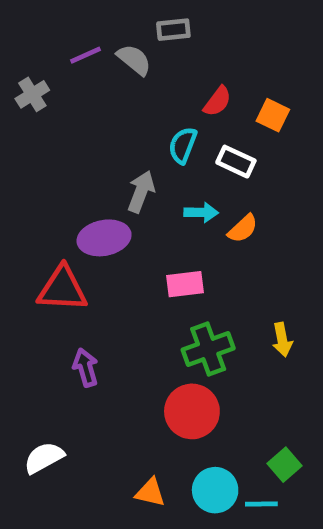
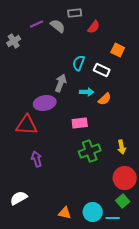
red semicircle: (217, 101) -> (94, 27), moved
red circle: (192, 411) -> (125, 178), moved

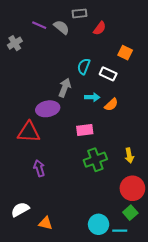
purple line: (37, 24) -> (39, 25), turned 48
orange triangle: (65, 213) -> (46, 223), moved

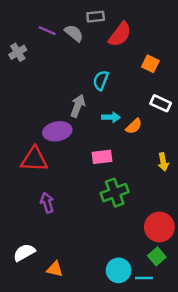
red semicircle: (100, 28) -> (120, 34), size x1.5
white rectangle: (108, 74) -> (161, 103), moved
yellow arrow: (129, 155) -> (163, 162), moved

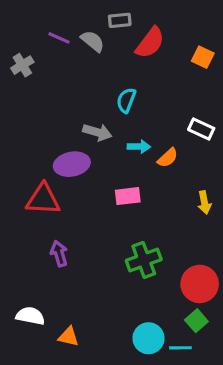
orange square: (150, 64) -> (203, 57), moved
gray arrow: (78, 106) -> (97, 132), turned 85
green cross: (115, 193) -> (144, 260), moved
white semicircle: (24, 252) -> (30, 316), turned 40

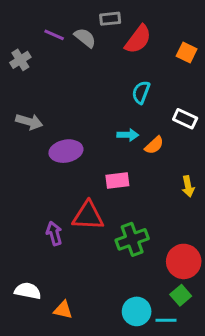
cyan semicircle: (126, 100) -> (141, 92), moved
gray arrow: (97, 132) -> (29, 122), moved
red triangle: (43, 199) -> (88, 216), moved

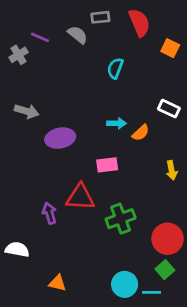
purple line: (54, 35) -> (40, 37), moved
red semicircle: (138, 39) -> (139, 23), moved, turned -60
cyan semicircle: (141, 92) -> (115, 68), moved
white semicircle: (28, 291) -> (17, 249), moved

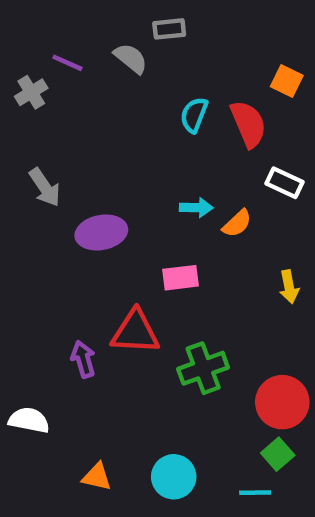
red semicircle: (139, 23) -> (248, 124), moved
gray arrow: (27, 111) -> (45, 187), turned 40
cyan circle: (125, 284) -> (174, 477), moved

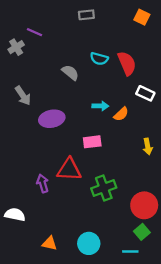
gray semicircle: (131, 58) -> (70, 73), moved
orange square: (287, 81) -> (142, 17), moved
cyan semicircle: (194, 115) -> (99, 59), turned -96

